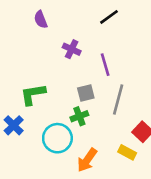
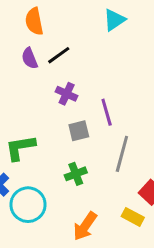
black line: (109, 17) -> (59, 55), moved
gray square: (86, 93) -> (79, 131), moved
cyan circle: (57, 138) -> (28, 205), moved

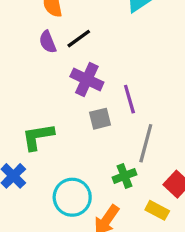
purple cross: (67, 94) -> (87, 79), size x1.4
green cross: (76, 174) -> (125, 176), moved
cyan circle: (28, 205) -> (72, 197), moved

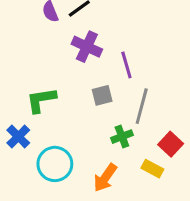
gray square: (100, 119) -> (102, 95), moved
cyan circle: (72, 197) -> (55, 164), moved

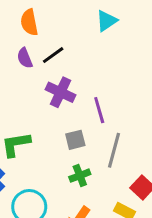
green cross: (122, 137) -> (80, 176), moved

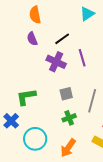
black line: (53, 55) -> (62, 39), moved
purple line: (99, 110) -> (82, 58), moved

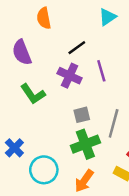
purple semicircle: (32, 39) -> (22, 52), moved, size x1.5
green L-shape: (26, 97) -> (33, 94), moved, turned -115
green cross: (69, 118) -> (85, 144), size x1.6

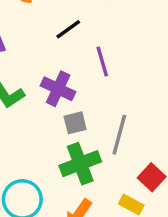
purple cross: (70, 76) -> (58, 89), moved

